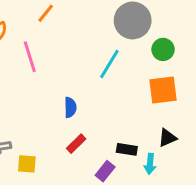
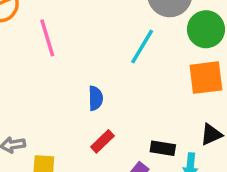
green circle: (163, 49) -> (206, 29), size x1.4

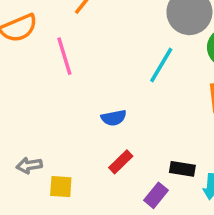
blue semicircle: (96, 98) -> (114, 118), turned 80

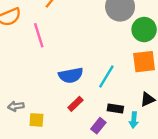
cyan line: (161, 65) -> (106, 76), moved
blue semicircle: (114, 118) -> (71, 75), size x1.5

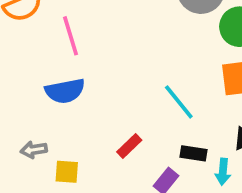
blue semicircle: (71, 75) -> (65, 91), moved
cyan line: (106, 76) -> (179, 102), turned -70

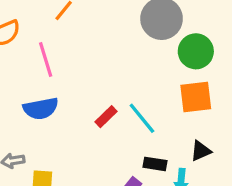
red rectangle: (129, 146) -> (106, 117), moved

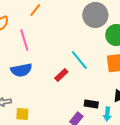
cyan line: (142, 118) -> (79, 60), moved

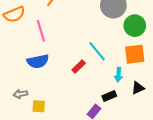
black rectangle: (91, 104) -> (109, 96), turned -32
cyan arrow: (107, 114) -> (118, 75), moved

